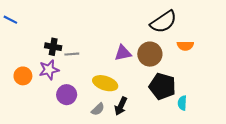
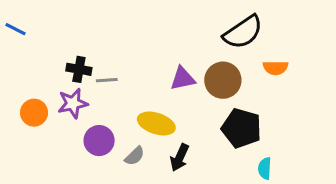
cyan semicircle: (182, 103) -> (265, 168), moved
gray semicircle: (98, 109) -> (135, 156), moved

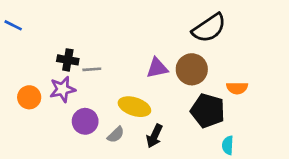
orange semicircle: (276, 68) -> (237, 88), moved

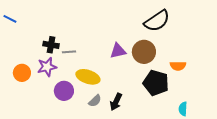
yellow ellipse: (134, 107) -> (88, 77), moved
gray semicircle: (116, 135) -> (95, 101), moved
cyan semicircle: (228, 145) -> (183, 109), moved

